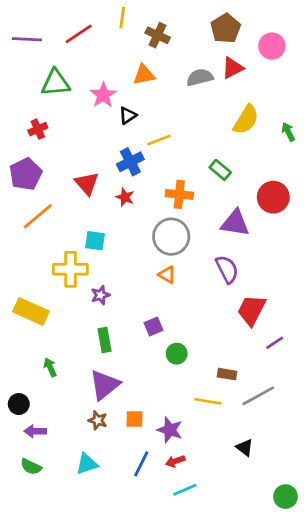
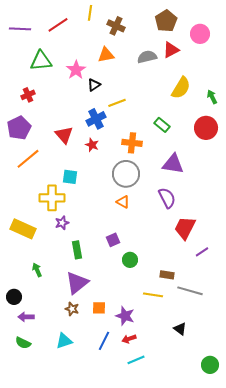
red circle: (273, 197) -> (206, 128), moved
purple star: (100, 295) -> (62, 223), moved
gray line: (258, 396) -> (190, 291), turned 45

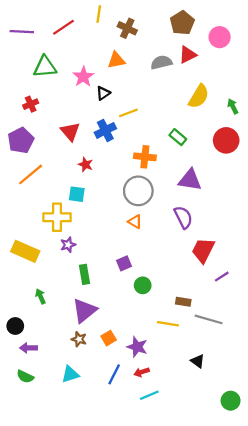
red triangle: (64, 135) -> (70, 132), moved
red star: (92, 145) -> (86, 165), moved
orange square: (99, 308) -> (109, 338), turned -32

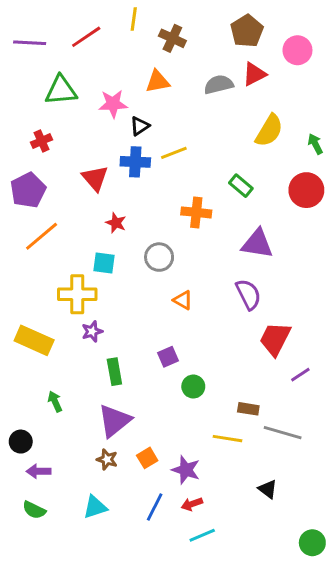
pink star: (83, 77) -> (113, 104), turned 30
blue cross: (105, 130) -> (135, 162), moved, turned 30
gray circle: (138, 191) -> (159, 257), moved, size x0.7

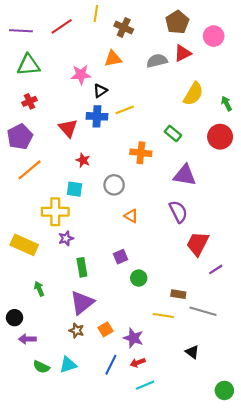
green triangle: (61, 90) -> (28, 65), moved
green semicircle: (34, 510) -> (41, 367), moved

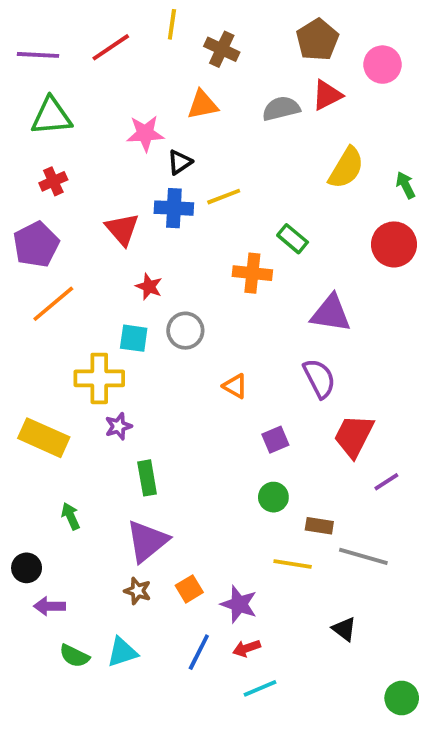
green rectangle: (173, 133) -> (293, 239), moved
gray circle: (114, 185) -> (185, 331), moved
purple square: (120, 257) -> (275, 440), moved
green circle: (139, 278) -> (273, 497), moved

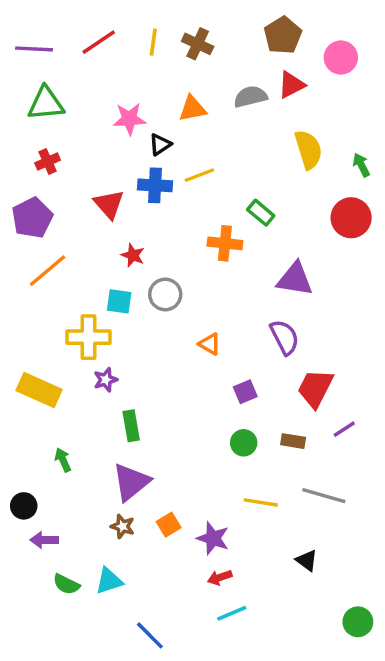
yellow line: (172, 24) -> (153, 42), moved
orange triangle: (203, 105) -> (192, 109), moved
yellow semicircle: (346, 168) -> (308, 150), turned -48
brown rectangle: (319, 526) -> (293, 441), moved
blue line: (199, 652) -> (150, 635), moved, turned -72

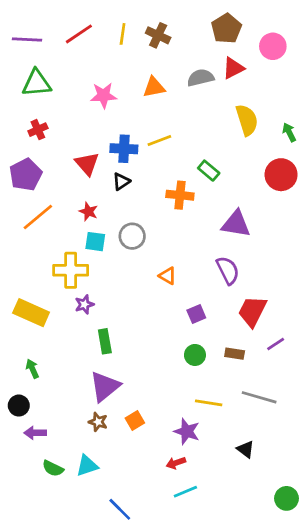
black triangle: (160, 144) -> (121, 181), moved
red star: (133, 255) -> (88, 212), moved
green arrow: (63, 460) -> (32, 369), moved
purple star: (213, 538) -> (187, 431), moved

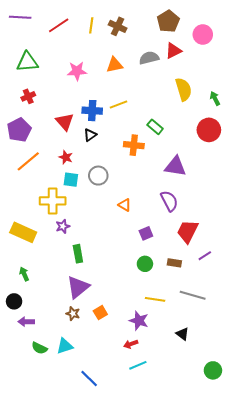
purple line: (27, 39) -> (20, 17), moved

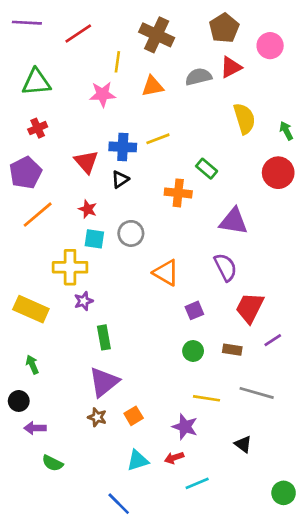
yellow line: (91, 25) -> (117, 62), moved
brown cross: (118, 26) -> (157, 35), size x1.4
orange triangle: (125, 205) -> (166, 273), size x1.5
cyan triangle: (65, 346) -> (138, 460), moved
cyan line: (138, 365) -> (197, 483), moved

